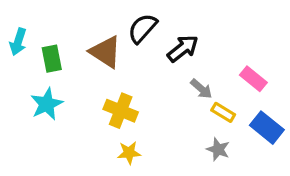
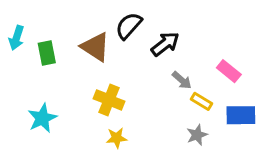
cyan star: (47, 104) -> (42, 118), moved
blue rectangle: (267, 128) -> (241, 115), turned -40
gray star: (218, 149) -> (197, 135), turned 30

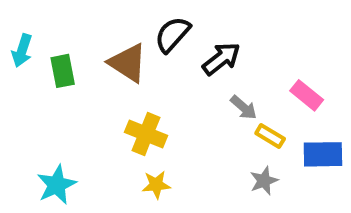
cyan star: (42, 118) -> (57, 185), moved

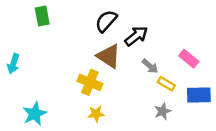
cyan arrow: (22, 51) -> (13, 64), moved
brown triangle: (128, 63) -> (109, 56), moved
green rectangle: (63, 71) -> (42, 16), moved

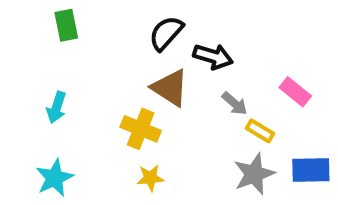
black arrow: (136, 36) -> (213, 57), turned 55
cyan arrow: (13, 64) -> (56, 107), moved
blue rectangle: (199, 95) -> (311, 170), moved
gray star: (163, 111) -> (254, 174), size x1.5

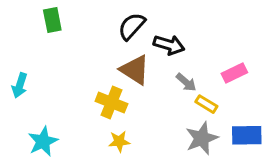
pink rectangle: (295, 92) -> (234, 73), turned -65
cyan arrow: (56, 107) -> (20, 85), moved

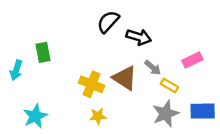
green rectangle: (52, 20) -> (43, 52), moved
brown triangle: (135, 70) -> (125, 78), moved

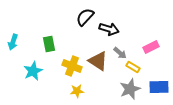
green rectangle: (43, 52) -> (49, 44), moved
cyan arrow: (16, 70) -> (13, 42), moved
cyan star: (35, 116) -> (33, 71), moved

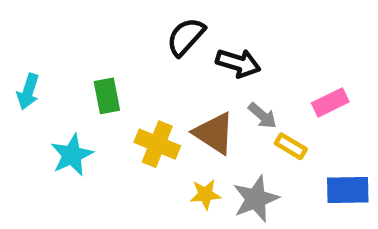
gray star: (130, 89) -> (256, 199), moved
yellow star: (77, 91) -> (205, 194), moved

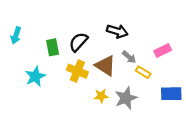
black semicircle: (186, 37) -> (78, 42), moved
cyan arrow: (28, 92) -> (16, 35), moved

